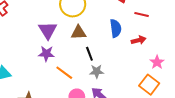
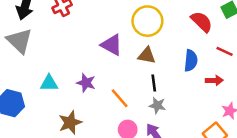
purple triangle: (48, 30) -> (112, 45), turned -42
purple star: (46, 54) -> (86, 83), moved

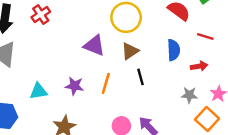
brown triangle: (147, 56) -> (130, 51), turned -36
orange line: (120, 98) -> (106, 83), moved, turned 65
gray star: (157, 105) -> (189, 95), moved

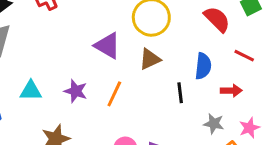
black line: (141, 77) -> (180, 93), moved

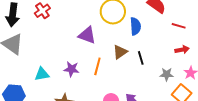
brown triangle: (150, 59) -> (120, 52), moved
blue semicircle: (203, 66) -> (135, 26), moved
red arrow: (231, 91) -> (182, 50), moved

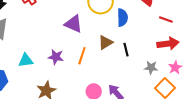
red arrow: (182, 50) -> (168, 44), size x1.5

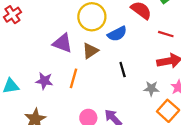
blue semicircle: (122, 18) -> (117, 34), turned 66
brown triangle: (105, 43) -> (90, 51), moved

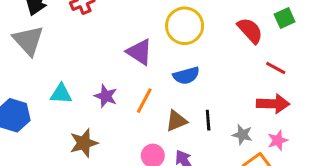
blue semicircle: (117, 34) -> (186, 76), moved
brown triangle: (90, 51) -> (176, 121), moved
black line: (123, 70) -> (208, 120), moved

